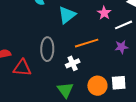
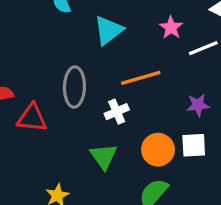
purple star: (121, 47) -> (198, 105), moved

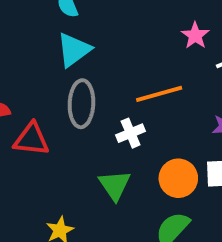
cyan triangle: (108, 30) -> (74, 50), moved

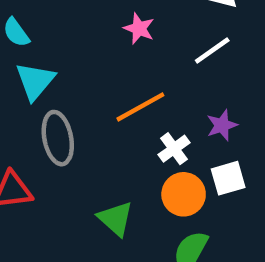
pink star: (195, 36) -> (139, 29), moved
white cross: (131, 133) -> (174, 149), moved

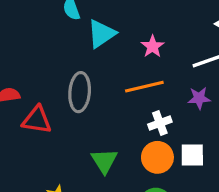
pink star: (139, 29) -> (153, 46), moved
cyan triangle: (35, 81) -> (101, 34), moved
purple star: (222, 125) -> (199, 98), moved

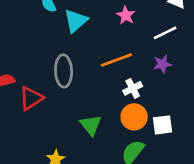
pink star: (153, 46) -> (126, 15), moved
red triangle: (37, 120) -> (31, 98), turned -35
white square: (192, 155) -> (162, 125), moved

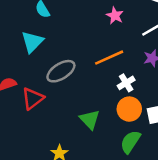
cyan triangle: (76, 21) -> (32, 42), moved
gray ellipse: (64, 71) -> (61, 71), turned 64

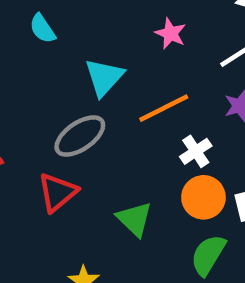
cyan triangle: (32, 42) -> (104, 77), moved
red triangle: (33, 98) -> (57, 192), moved

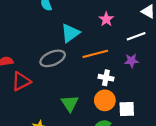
white cross: (196, 151) -> (106, 78), turned 32
red triangle: (57, 192) -> (21, 81), moved

